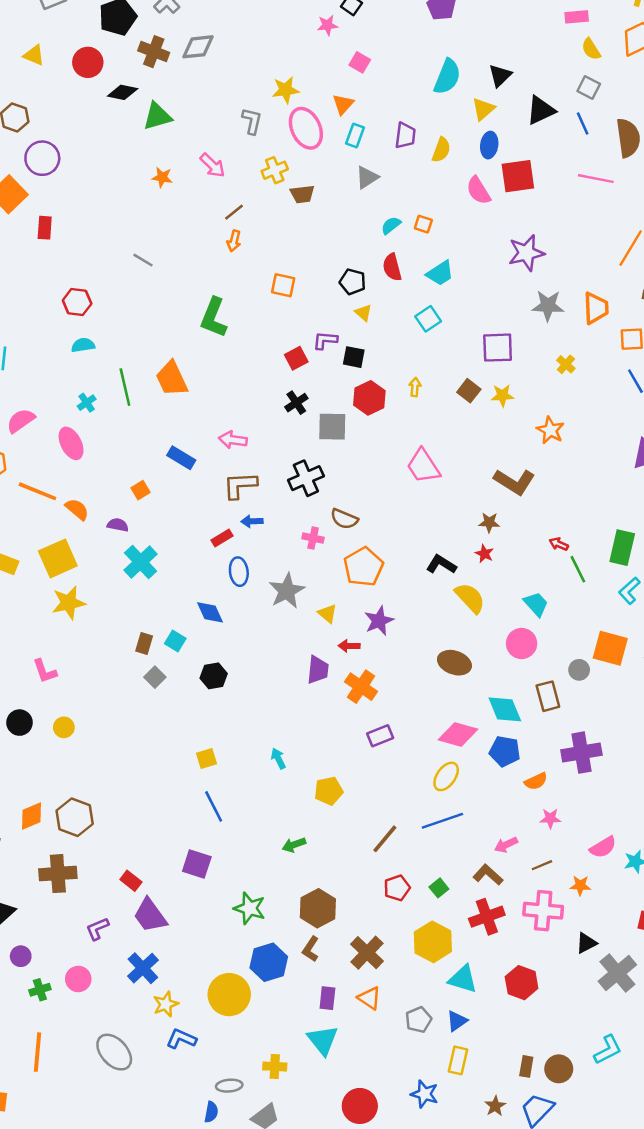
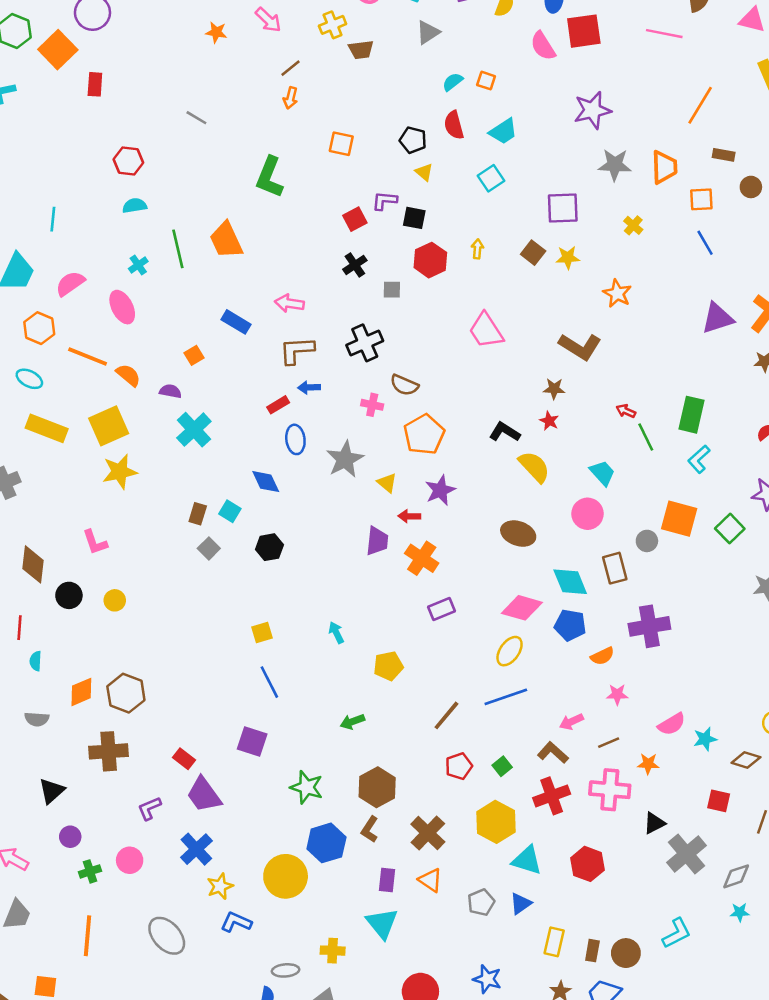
gray square: (332, 427) -> (392, 290), size x0.6
yellow rectangle: (458, 1060) -> (554, 942), moved

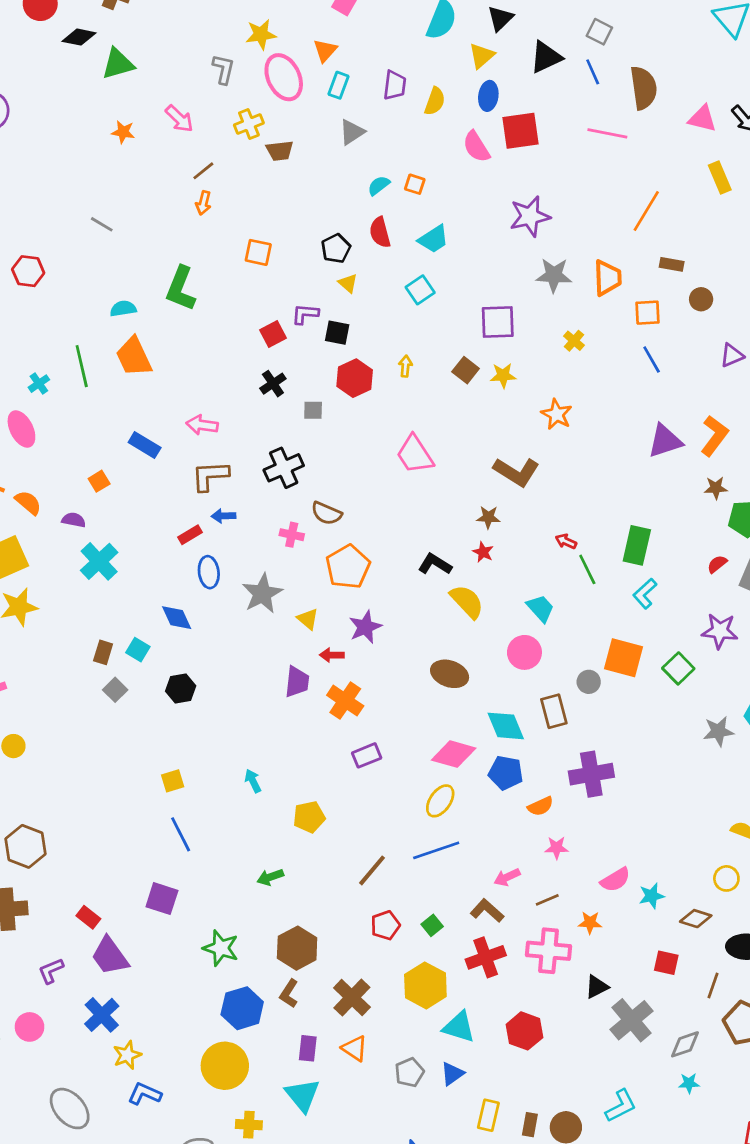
black pentagon: (413, 140) -> (336, 248), turned 30
cyan semicircle: (135, 206) -> (123, 309), moved
yellow circle: (286, 876) -> (225, 1066), moved

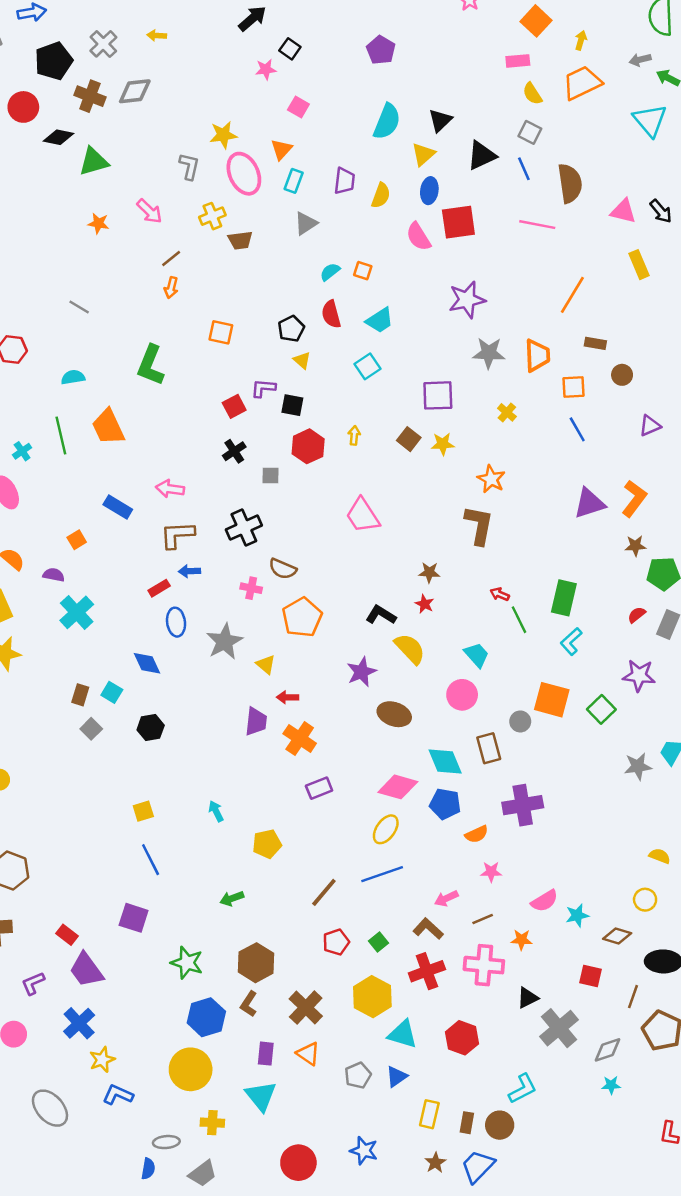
cyan semicircle: (123, 309) -> (73, 377), moved
brown L-shape: (516, 472) -> (479, 525), moved, turned -111
purple star: (365, 627) -> (361, 672), moved
cyan L-shape: (621, 1106) -> (523, 1089), moved

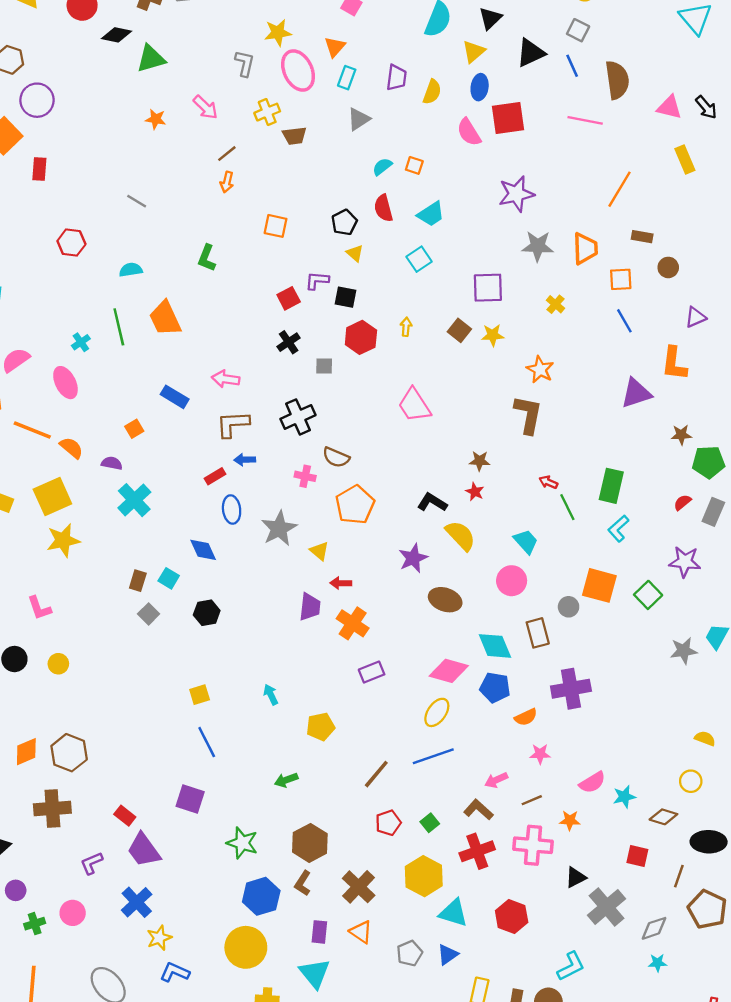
green L-shape: (151, 365) -> (207, 258), size x0.7
orange L-shape: (634, 498) -> (674, 364), moved, turned 150

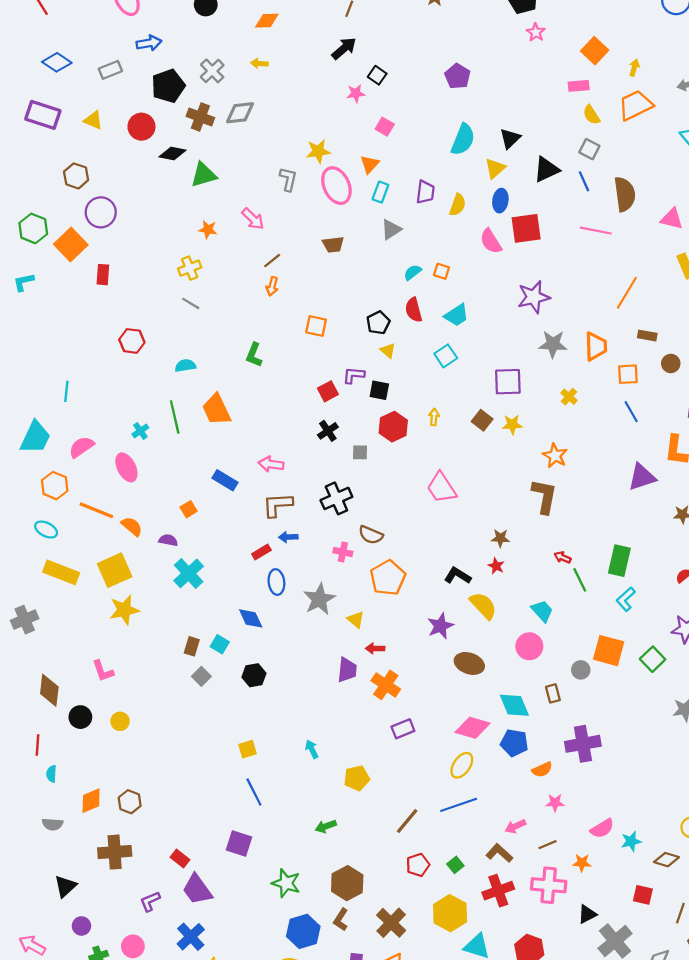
yellow cross: (267, 112) -> (190, 268), moved
brown rectangle: (538, 633) -> (553, 693), size x0.7
brown hexagon: (69, 753) -> (130, 802), size x0.7

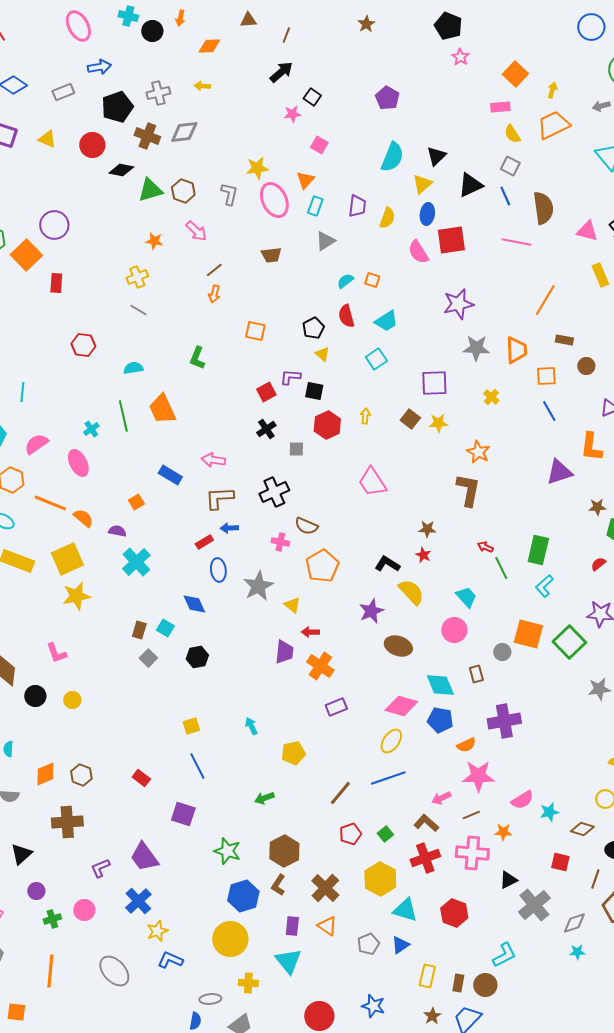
gray cross: (212, 71) -> (158, 93), turned 30
brown hexagon: (76, 176) -> (183, 191), moved
green square: (653, 659) -> (569, 642), size x1.4
pink star: (555, 803) -> (478, 776), size x1.8
red rectangle: (180, 858) -> (141, 778), moved

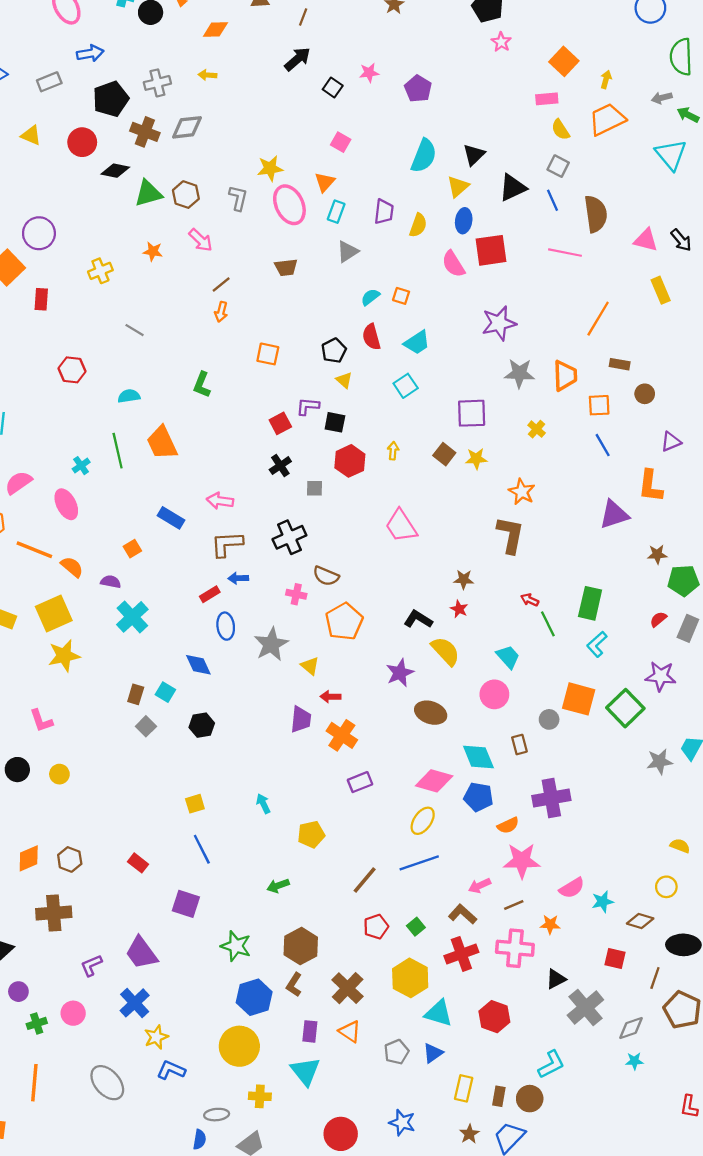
pink star: (292, 114) -> (369, 73), moved
yellow cross: (137, 277) -> (100, 271), moved

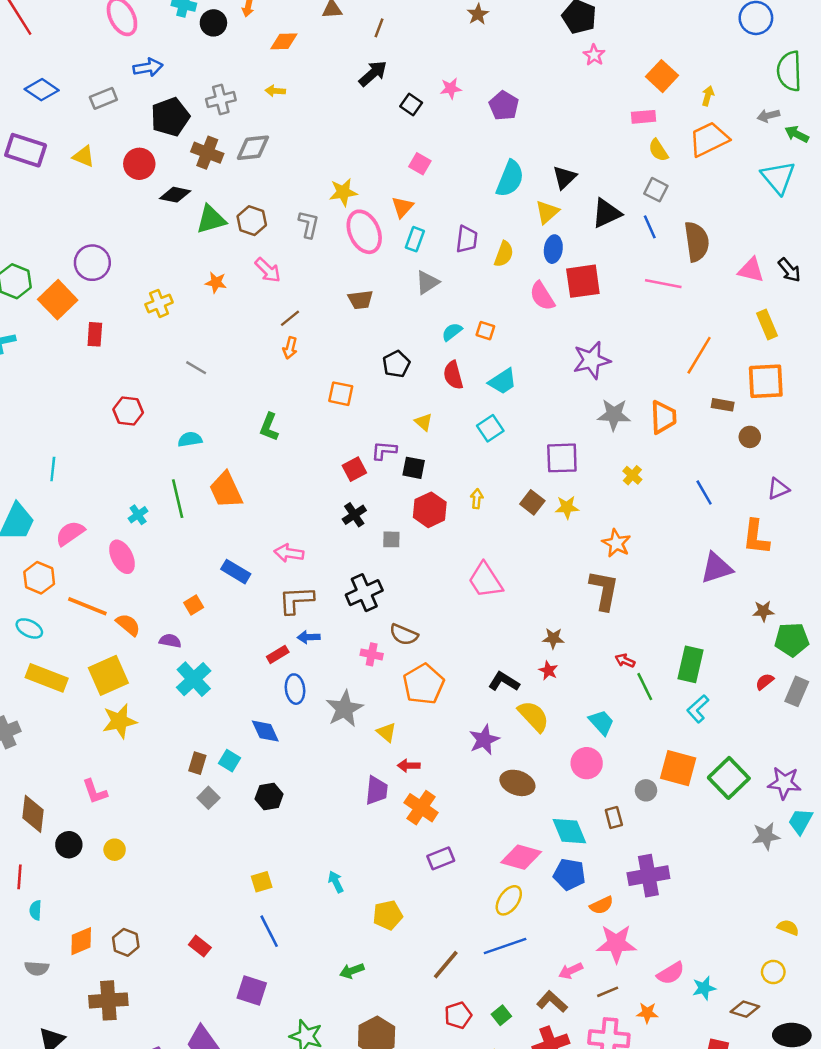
black pentagon: (334, 351) -> (396, 364), moved
orange square: (599, 405) -> (766, 381), moved, size x1.5
purple star: (661, 676) -> (784, 783), moved

